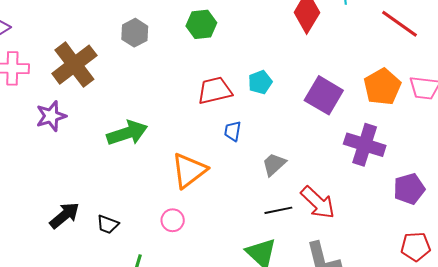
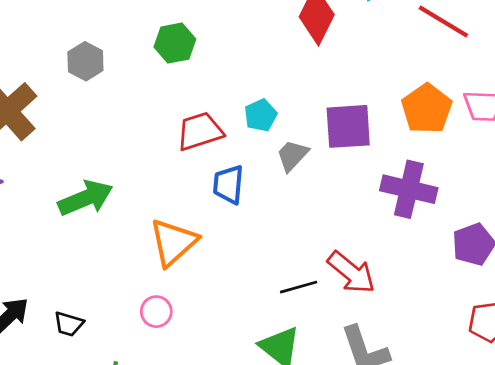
purple square: (324, 95) -> (348, 126), turned -30
blue trapezoid: (233, 131) -> (228, 184), size x1.4
gray trapezoid: (274, 164) -> (292, 155), moved

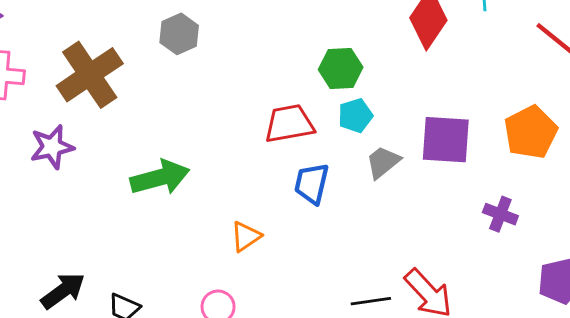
green hexagon: (175, 43) -> (341, 68), moved
purple cross: (409, 189) -> (500, 214), size x0.6
orange triangle: (173, 242) -> (246, 236), size x0.6

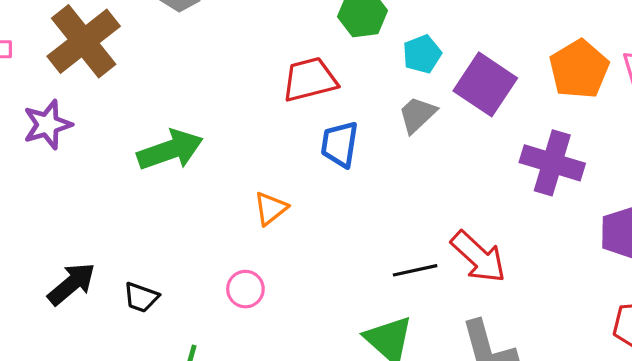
cyan pentagon: (355, 116) -> (422, 54), moved
purple square: (446, 140) -> (485, 84), turned 34
purple cross: (500, 214) -> (552, 163), size x1.6

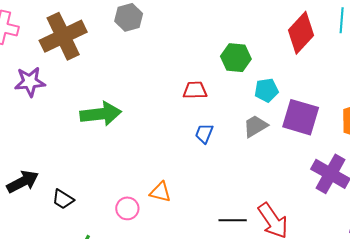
red trapezoid: (310, 79) -> (195, 90), size x0.7
purple square: (485, 84) -> (301, 117), turned -30
blue trapezoid: (340, 144) -> (204, 134), size x0.7
orange triangle: (271, 209) -> (160, 192), moved, turned 40

